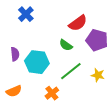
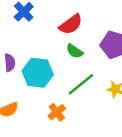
red semicircle: (78, 23) -> (71, 24), moved

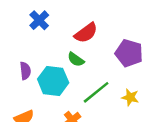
green semicircle: (75, 51) -> (76, 59), moved

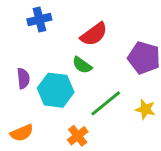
blue cross: (39, 20) -> (39, 20), turned 30

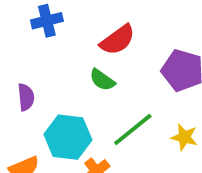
cyan hexagon: (56, 90) -> (68, 137), moved

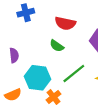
red semicircle: (118, 40) -> (65, 23), turned 48

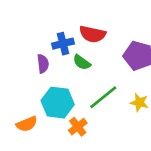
blue cross: (26, 13) -> (63, 44), moved
purple semicircle: (14, 55) -> (43, 64), moved

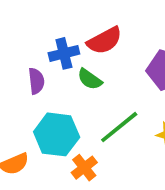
red semicircle: (92, 34) -> (104, 41), turned -40

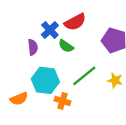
blue cross: (64, 53) -> (50, 30), turned -30
orange cross: (84, 168) -> (62, 101), turned -35

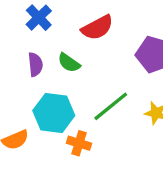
blue cross: (50, 30) -> (39, 18), moved
green semicircle: (66, 46) -> (69, 63), moved

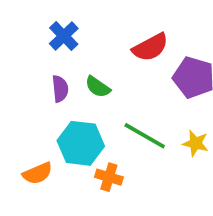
red semicircle: (97, 28) -> (150, 47), moved
green line: (111, 106) -> (145, 136), turned 69

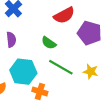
green semicircle: (98, 87) -> (49, 43), moved

